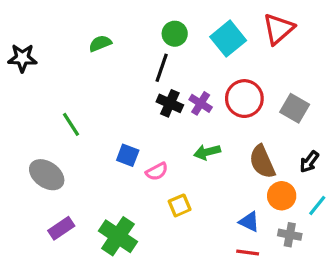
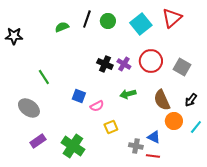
black line: (162, 68) -> (87, 19), moved
gray cross: (290, 235) -> (136, 146), moved

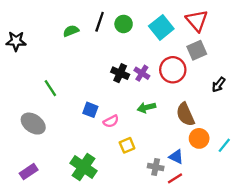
red triangle: (172, 18) -> (197, 21), turned -30
gray square: (182, 67) -> (197, 50), moved, turned 36
black arrow: (191, 100) -> (219, 85), moved
purple rectangle: (38, 141) -> (29, 172), moved
red line: (153, 156) -> (175, 178), turned -40

